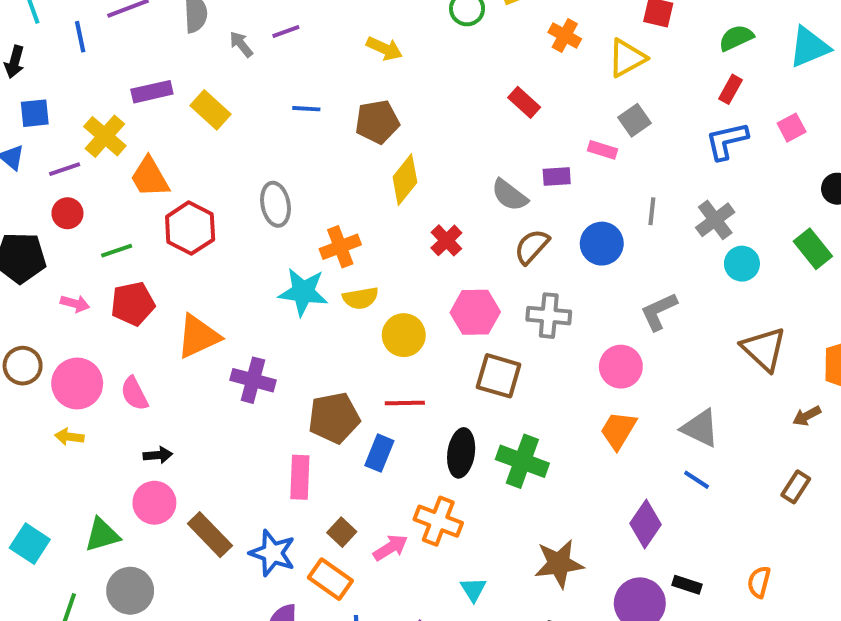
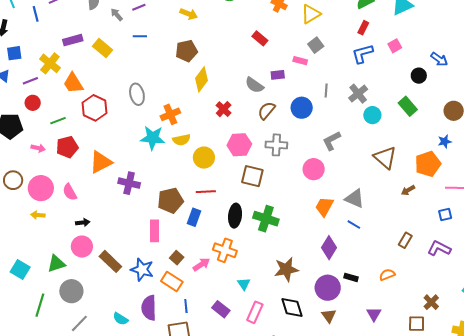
blue line: (306, 109) -> (140, 36), moved
orange trapezoid: (618, 430) -> (324, 207), moved
brown rectangle: (796, 487) -> (405, 240), moved
orange semicircle: (759, 582) -> (387, 275), turned 56

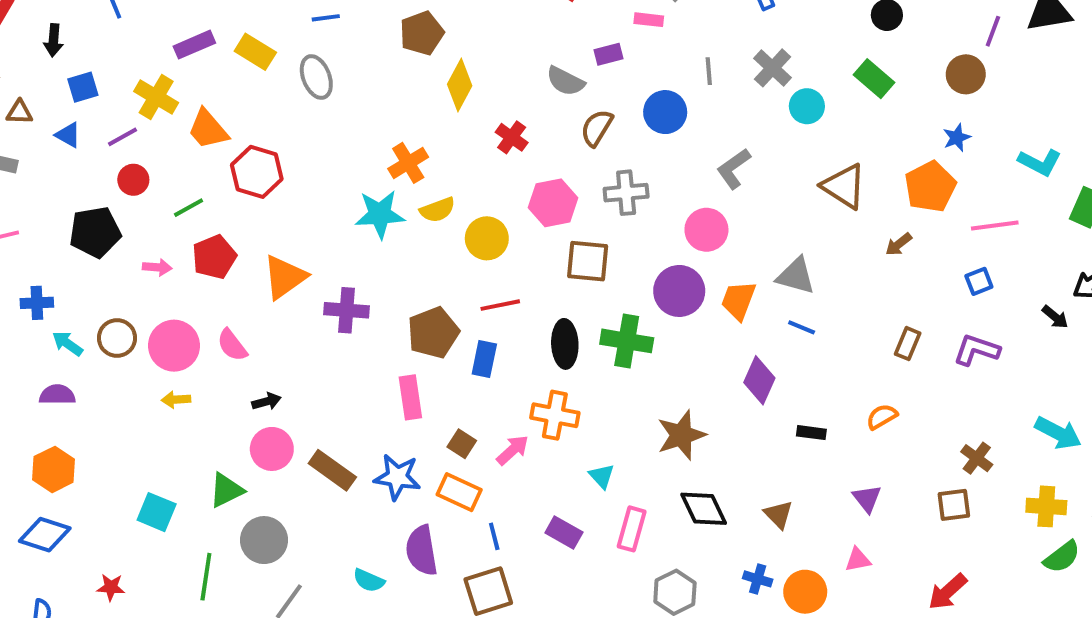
gray ellipse: (137, 94) -> (316, 77), moved
purple circle: (328, 288) -> (679, 291), moved

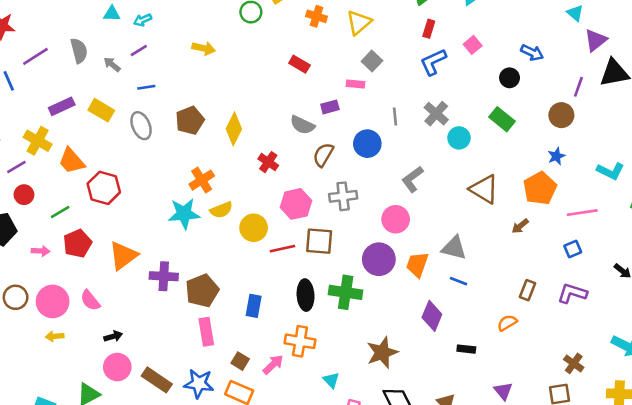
brown pentagon: (422, 33) -> (190, 120), moved
red line: (500, 305) -> (282, 249), moved
brown pentagon: (433, 333) -> (202, 291), moved
orange semicircle: (882, 417) -> (507, 323), moved

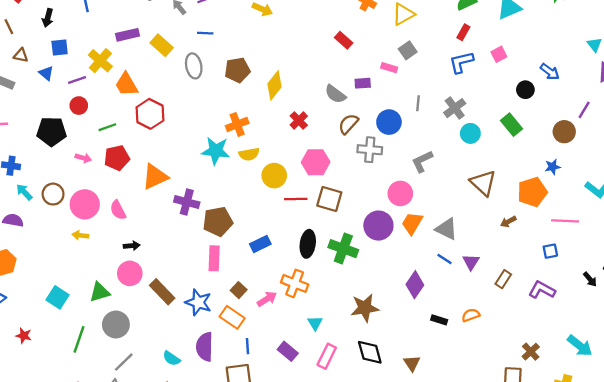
gray cross: (343, 196) -> (370, 150), moved
orange trapezoid: (417, 265) -> (412, 223), moved
blue rectangle: (254, 306) -> (260, 244), turned 42
orange semicircle: (507, 323) -> (471, 315), moved
purple triangle: (503, 391) -> (471, 262), moved

